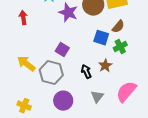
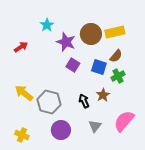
red arrow: (23, 18) -> (21, 47), turned 64
purple square: (62, 50) -> (73, 65), moved

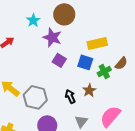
yellow rectangle: (115, 32) -> (97, 43), moved
brown circle: (91, 34) -> (64, 14), moved
brown semicircle: (116, 56) -> (121, 63), moved

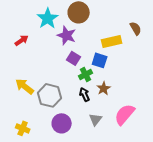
cyan star: (33, 20) -> (48, 18), size x1.5
brown semicircle: (121, 63) -> (136, 28), moved, turned -72
green cross: (104, 71) -> (86, 74), moved

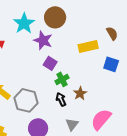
blue square: (100, 60) -> (111, 64), moved

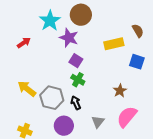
green cross: (62, 79) -> (78, 80), moved, turned -32
brown star: (80, 93) -> (120, 91), moved
black arrow: (61, 99) -> (76, 103), moved

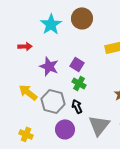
purple star: (69, 38) -> (49, 66), moved
red arrow: (24, 43) -> (25, 46), turned 32
gray triangle: (98, 122) -> (99, 125), size x1.6

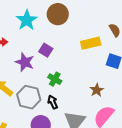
purple square: (77, 64) -> (46, 50), moved

